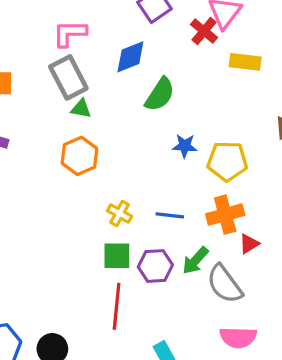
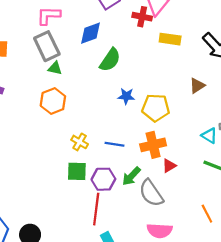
red cross: (204, 31) -> (142, 17), turned -30
red line: (117, 306) -> (96, 209), moved

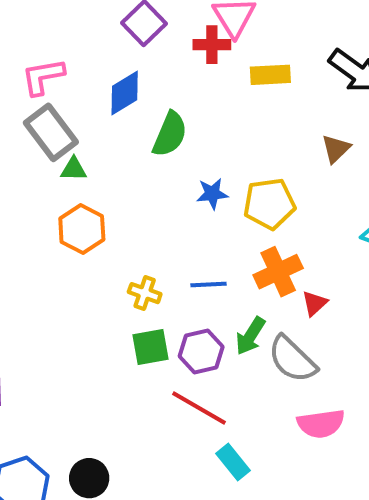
red line: (96, 209) -> (199, 408), turned -56

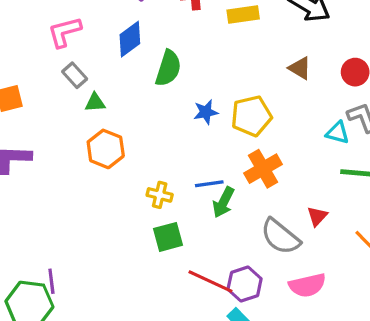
gray rectangle: (51, 132) -> (75, 75), size x0.6
brown triangle: (336, 149) -> (300, 68), turned -40
red triangle: (315, 303) -> (317, 216), moved
green arrow: (250, 336) -> (223, 202), moved
purple hexagon: (201, 351) -> (245, 284), moved

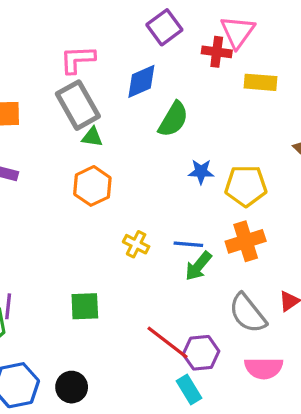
gray rectangle: (75, 75) -> (78, 105), size x1.8
green square: (168, 237) -> (85, 306), moved

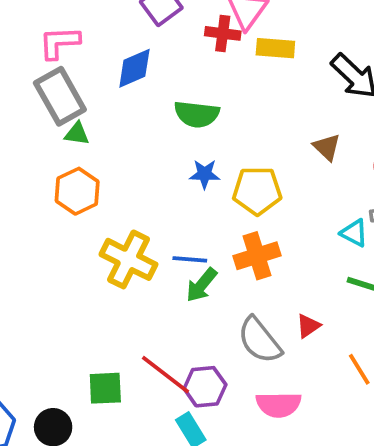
yellow rectangle: (260, 82) -> (275, 48), moved
green semicircle: (173, 119) -> (197, 114), moved, turned 66
yellow cross: (136, 244) -> (128, 259), size x1.8
green square: (85, 306) -> (105, 388), moved

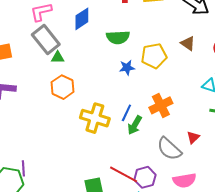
yellow pentagon: (257, 191) -> (154, 56), moved
blue line: (190, 259) -> (126, 113), turned -60

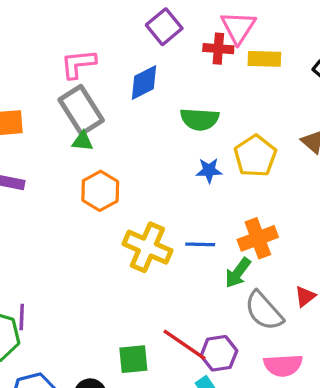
yellow pentagon: (154, 56) -> (255, 156), turned -30
green triangle: (58, 57) -> (83, 141), moved
blue line: (126, 113) -> (200, 244), turned 60
green arrow: (135, 125) -> (238, 273), moved

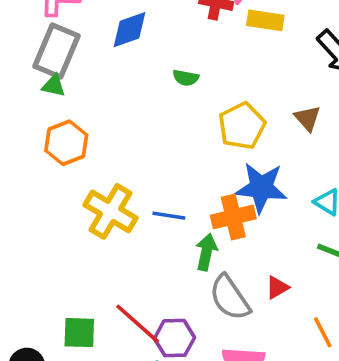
gray rectangle: (81, 110) -> (57, 51), turned 48
green semicircle: (200, 119) -> (186, 78), size x0.6
blue star: (209, 170) -> (261, 188), moved, size x1.8
green arrow: (238, 273) -> (206, 252), turned 148

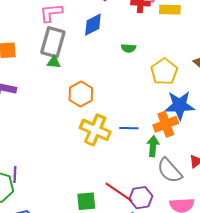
orange hexagon: (66, 143) -> (81, 94), moved

